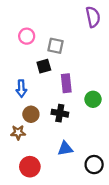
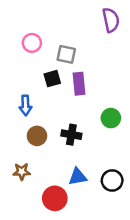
purple rectangle: (66, 83) -> (79, 84), moved
brown star: (18, 132) -> (22, 172), moved
black circle: (94, 165) -> (112, 180), moved
red circle: (30, 167) -> (55, 198), moved

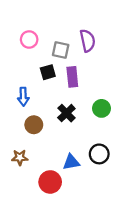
purple semicircle: (111, 20) -> (88, 41), moved
black cross: (71, 135) -> (66, 113), moved, turned 36
black circle: (112, 180) -> (99, 154), moved

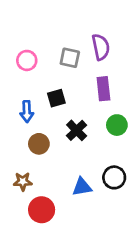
pink circle: (29, 39) -> (27, 60), moved
black square: (48, 72) -> (56, 98), moved
purple rectangle: (72, 77) -> (103, 89), moved
red circle: (50, 182) -> (42, 210), moved

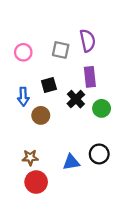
black cross: (77, 130) -> (76, 99), moved
brown circle: (39, 144) -> (41, 115), moved
brown star: (23, 182) -> (30, 157), moved

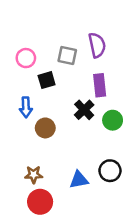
black square: (49, 85) -> (47, 80), moved

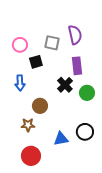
brown circle: (45, 128) -> (40, 106), moved
brown star: (34, 175) -> (28, 125), moved

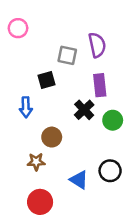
pink circle: (20, 45) -> (18, 28), moved
blue triangle: (61, 139) -> (79, 180), turned 42

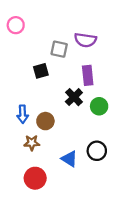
purple semicircle: (97, 45) -> (85, 40), turned 110
blue arrow: (26, 107) -> (23, 114), moved

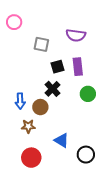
gray square: (59, 49) -> (41, 44), moved
black square: (41, 71) -> (58, 67), moved
black cross: (74, 97) -> (52, 89), moved
black circle: (97, 151) -> (86, 155), moved

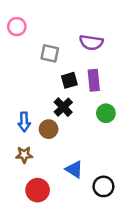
brown star: (28, 126) -> (24, 155), moved

